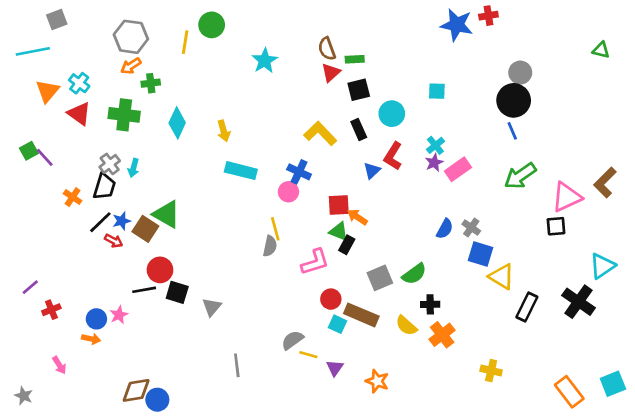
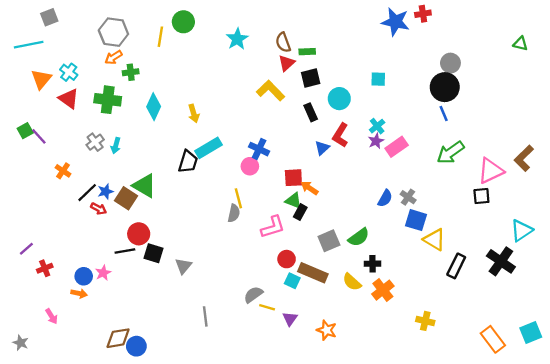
cyan star: (265, 61) -> (237, 39), moved
yellow L-shape: (320, 133) -> (270, 91), moved
cyan rectangle: (241, 171) -> (209, 148), turned -45
black trapezoid: (104, 186) -> (188, 162), moved

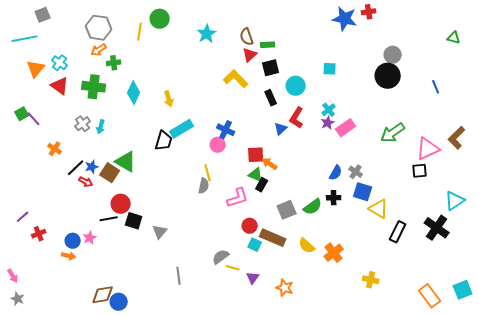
blue line: (444, 113) -> (436, 87), moved
black cross: (373, 264) -> (334, 198), moved
pink arrow: (52, 316) -> (13, 276), moved

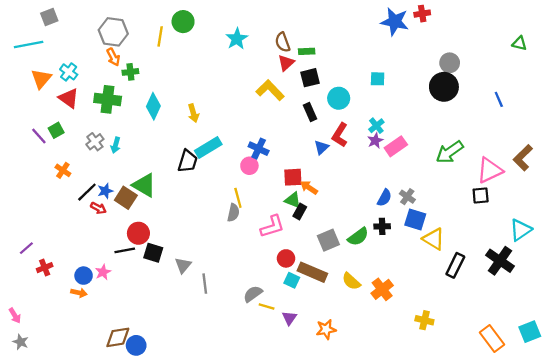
orange arrow: (99, 50) -> (113, 57), turned -84
green square: (22, 114) -> (56, 130), moved
gray line: (179, 276) -> (205, 284), moved
orange star: (285, 288) -> (326, 329), turned -30

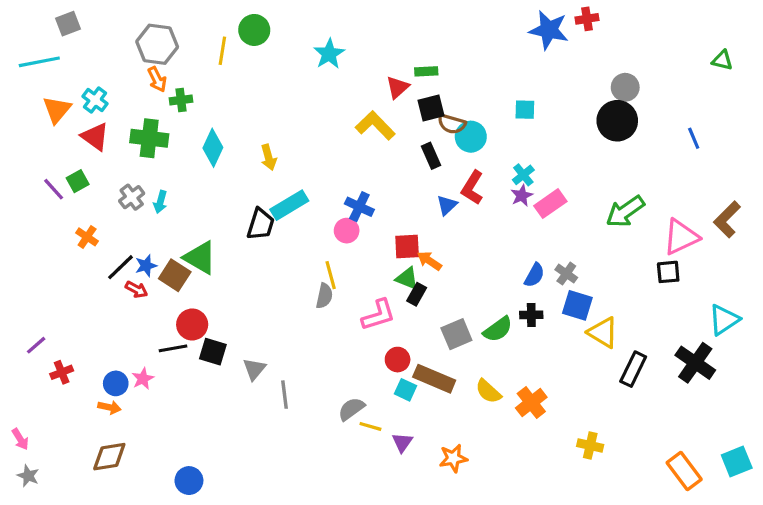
brown semicircle: (283, 42) -> (452, 124), moved, turned -54
brown diamond: (118, 337) -> (109, 457), moved

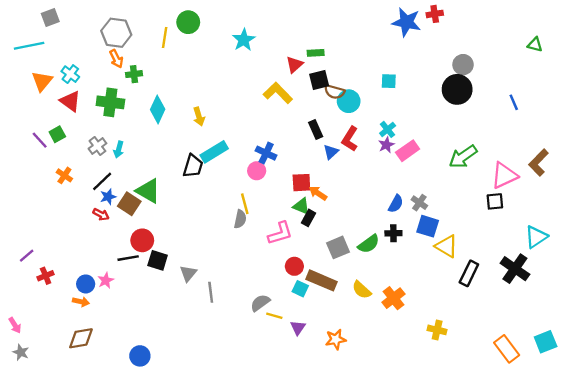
black rectangle: (431, 156) -> (316, 129), moved
black line: (121, 267) -> (102, 181), moved

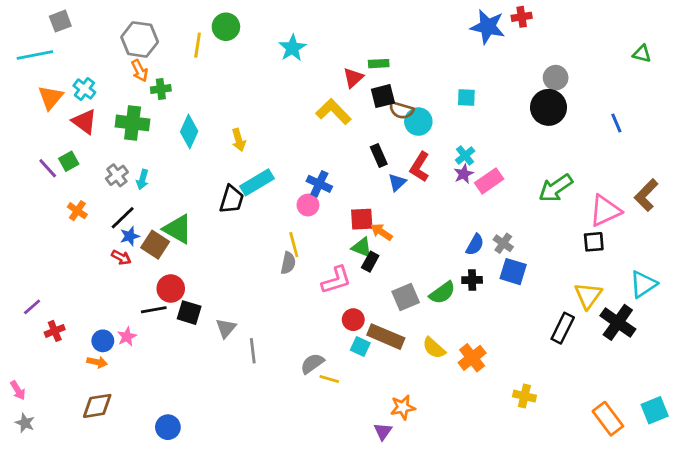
yellow triangle: (447, 246) -> (588, 296), moved, turned 35
purple triangle: (298, 328) -> (383, 431), moved

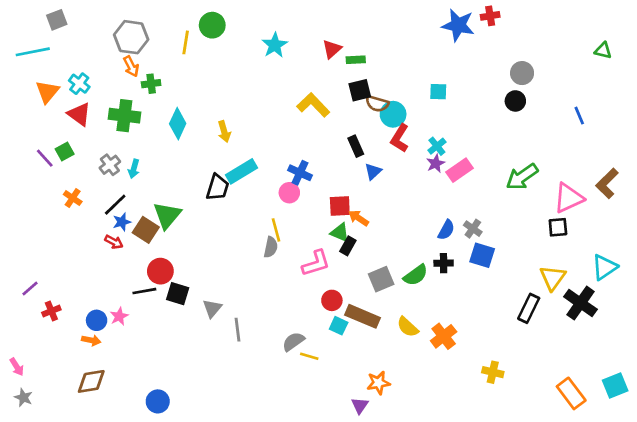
red triangle: (353, 78) -> (332, 49), moved
black circle: (549, 107) -> (515, 101), size x0.6
red L-shape: (420, 167) -> (400, 138), moved
green triangle: (178, 229) -> (167, 215), turned 40

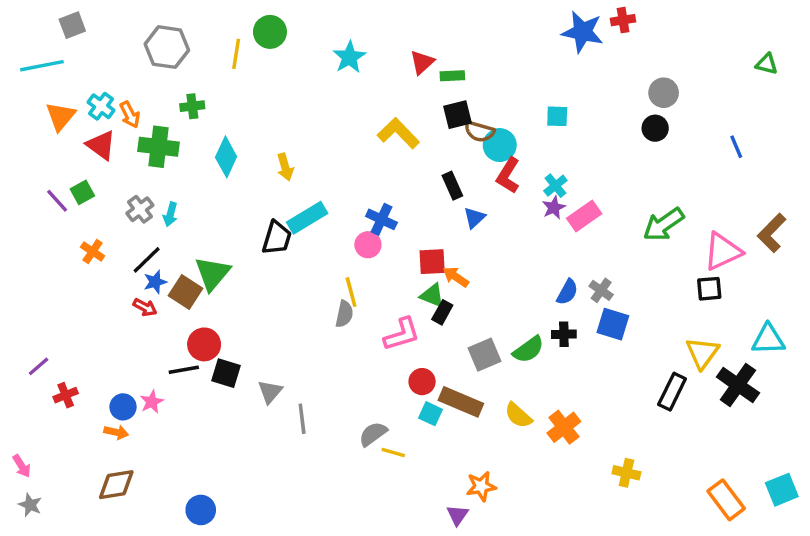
orange arrow: (131, 66) -> (130, 115), moved
cyan triangle: (604, 267) -> (768, 339), turned 32

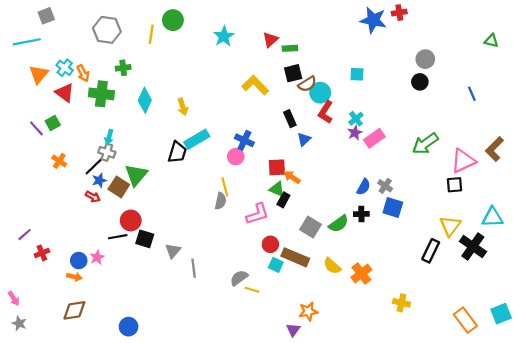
brown semicircle: (479, 132) -> (307, 84), turned -48
gray cross: (140, 209) -> (107, 152), moved, turned -35
gray square: (485, 355) -> (310, 227), turned -36

